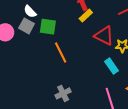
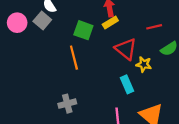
green square: (48, 27) -> (83, 30), moved

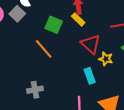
yellow rectangle: (110, 23) -> (78, 19), turned 72
orange line: (74, 58) -> (44, 49), turned -30

